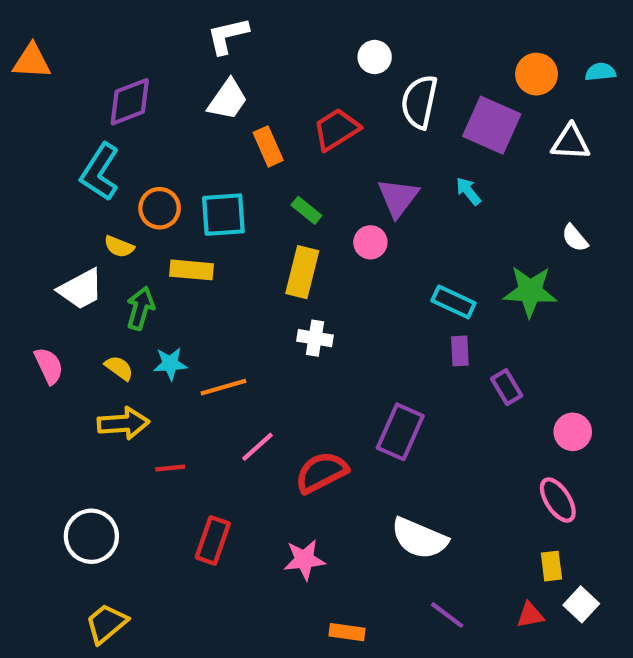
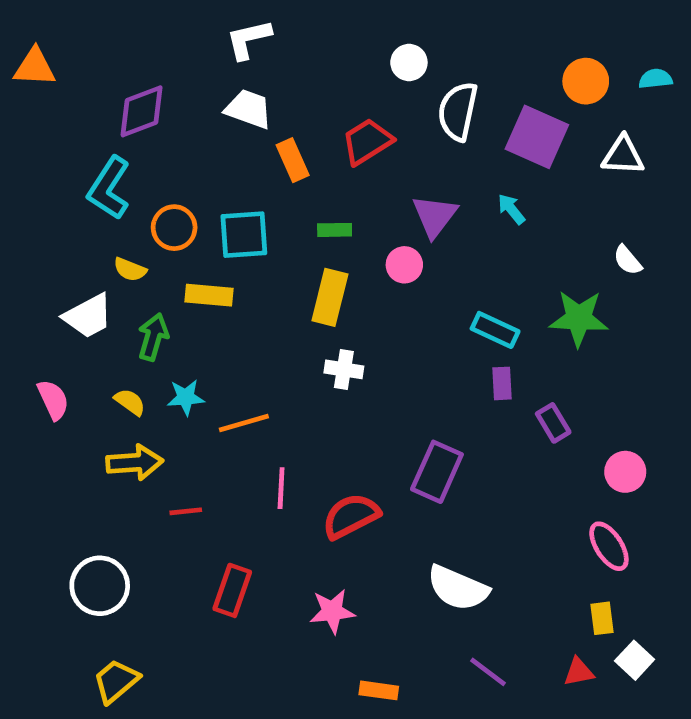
white trapezoid: (228, 100) -> (249, 109), turned -105
green rectangle: (306, 210) -> (335, 230), turned -40
pink line: (258, 447) -> (281, 488), turned -45

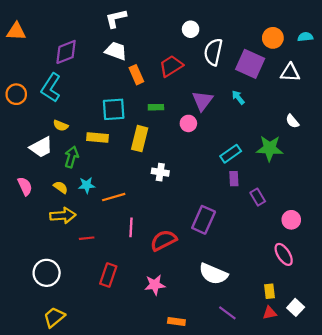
orange circle: (174, 228) -> (16, 94), moved
yellow rectangle: (330, 297) -> (140, 139), moved
cyan rectangle: (495, 330) -> (231, 154), turned -60
yellow rectangle: (602, 618) -> (270, 291), moved

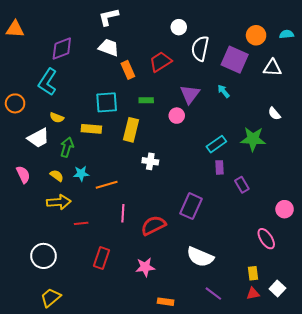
orange circle: (16, 94) -> (15, 103), moved
pink circle: (291, 220) -> (285, 209), moved

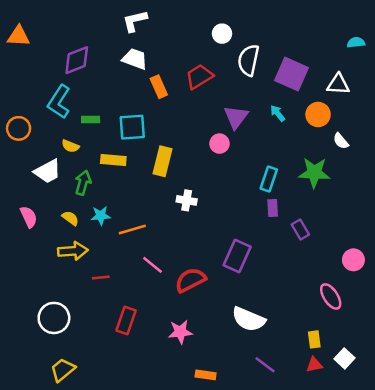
orange circle: (256, 35) -> (318, 114), moved
green rectangle: (146, 100) -> (91, 120), moved
cyan rectangle: (216, 144) -> (269, 179), turned -36
pink line: (123, 213) -> (152, 265), turned -54

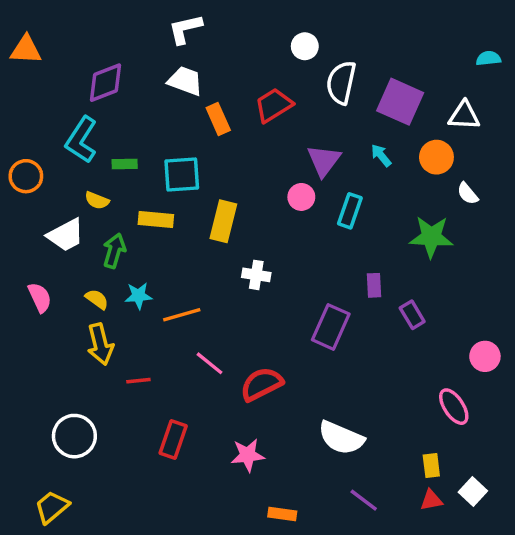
cyan rectangle: (269, 179) -> (350, 211), moved
yellow arrow: (73, 251) -> (100, 344), turned 80
purple rectangle: (237, 256) -> (331, 327), moved
yellow trapezoid: (63, 370) -> (52, 507), moved

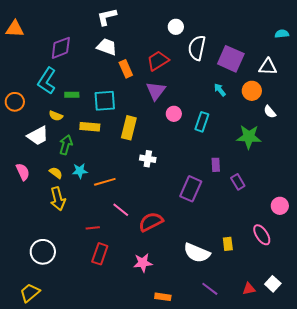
purple triangle: (324, 161) -> (156, 91), moved
red line: (138, 381) -> (93, 228), moved
yellow rectangle: (431, 465) -> (228, 244), moved

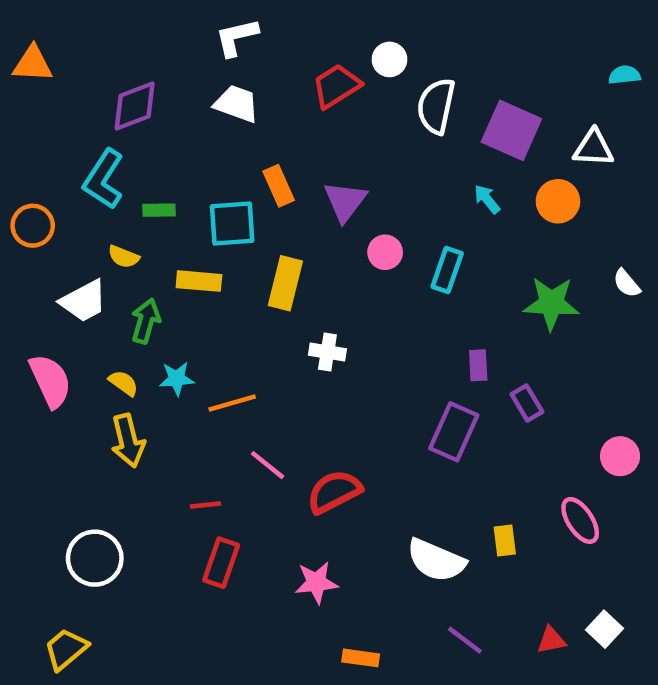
red trapezoid: (158, 61) -> (336, 86), moved
orange rectangle: (126, 69) -> (279, 186), moved
white semicircle: (270, 112) -> (627, 283), moved
pink semicircle: (23, 172) -> (50, 381), size x1.4
purple rectangle: (191, 189) -> (454, 432), moved

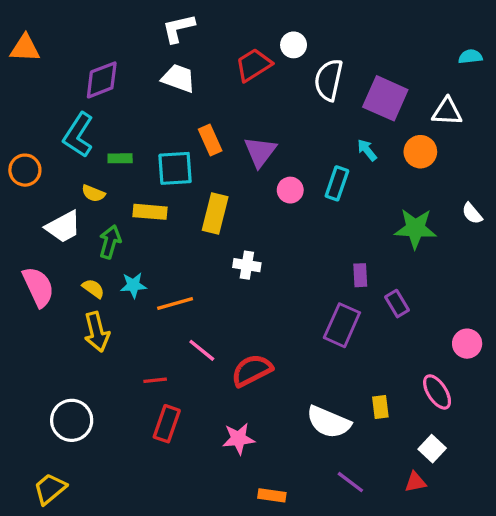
cyan rectangle: (447, 270) -> (337, 183), moved
white square: (605, 629) -> (432, 449), moved

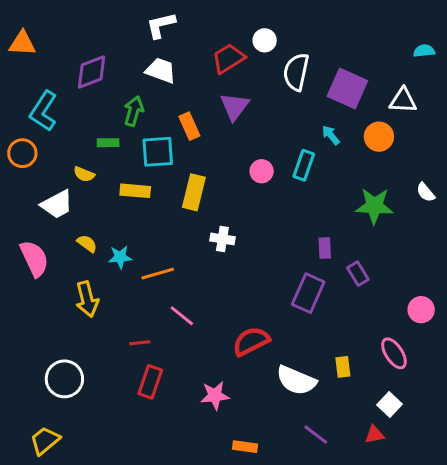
cyan L-shape: (78, 135) -> (43, 111), moved
purple triangle: (260, 152) -> (234, 107), moved
green arrow: (110, 242) -> (134, 111), moved
yellow semicircle: (93, 289) -> (87, 243), moved
red semicircle: (252, 370) -> (251, 341), moved

